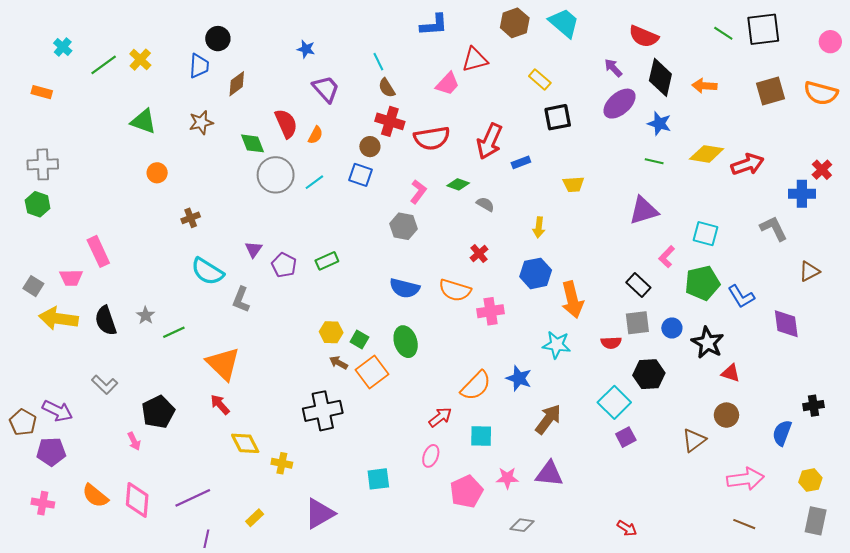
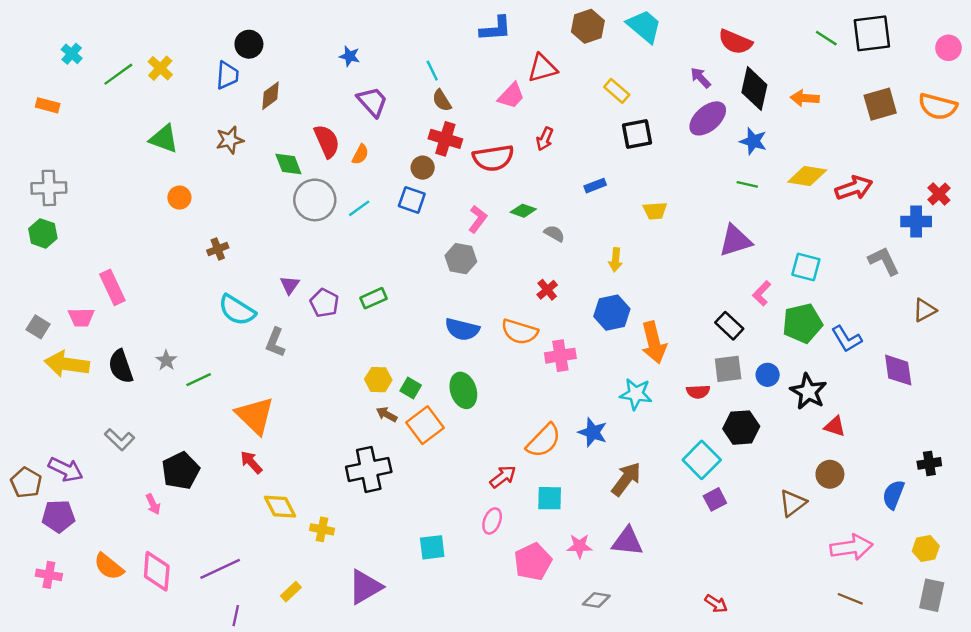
red arrow: (489, 141) -> (545, 139), moved, size x0.6

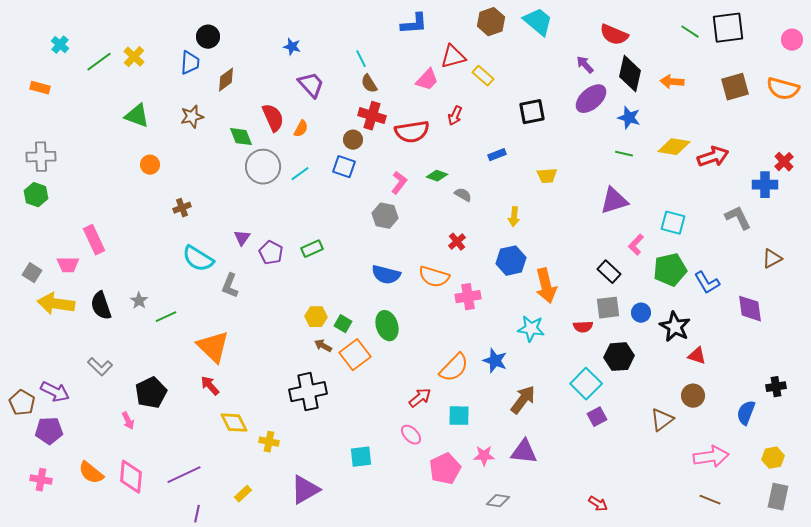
yellow rectangle: (617, 91) -> (483, 76), moved
pink ellipse: (492, 521) -> (411, 435), turned -65

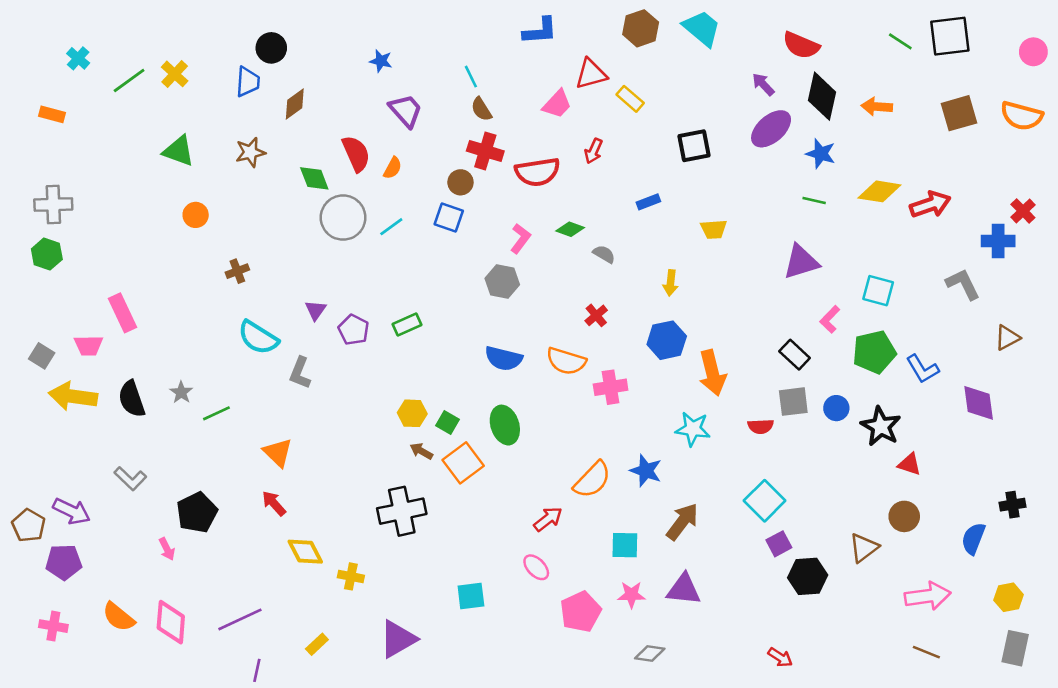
orange triangle: (213, 347) -> (278, 452), size x0.7
black hexagon: (619, 357) -> (808, 576), moved
cyan square: (459, 416) -> (625, 545), moved

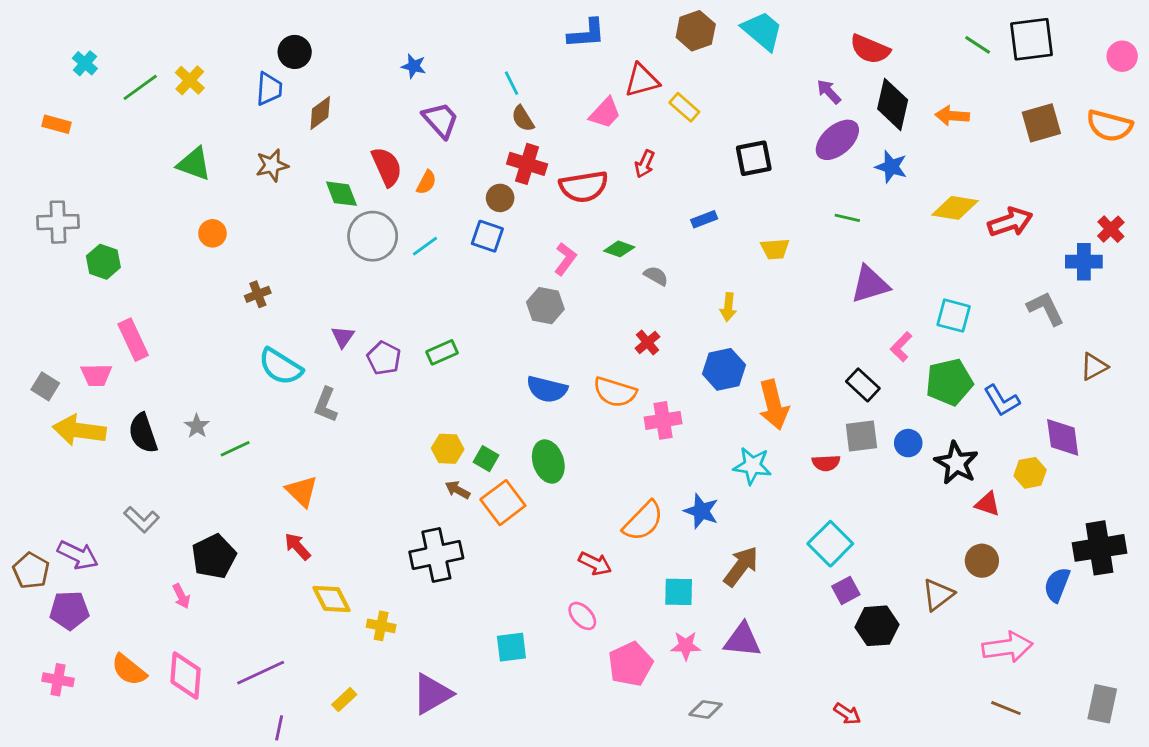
green line: (814, 201) -> (847, 218), moved
green hexagon: (47, 254) -> (103, 262), moved
black cross: (1013, 505) -> (1099, 548), size x1.8
red arrow: (548, 519) -> (595, 564), turned 64
yellow hexagon: (1009, 597) -> (1030, 473), moved

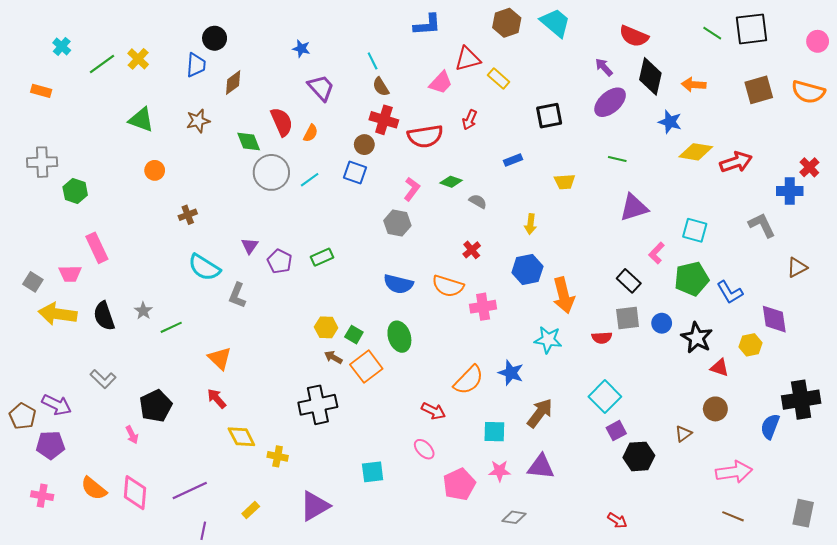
blue star: (891, 167) -> (670, 122), moved
brown triangle: (938, 595) -> (683, 434), size x0.7

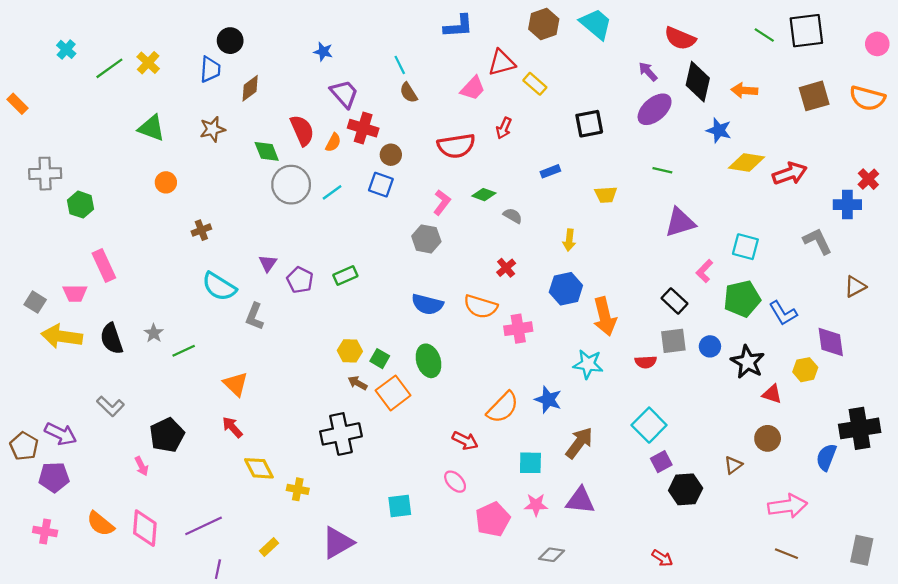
orange rectangle: (41, 91) -> (17, 104), moved, turned 30
red cross: (384, 120) -> (363, 128), moved

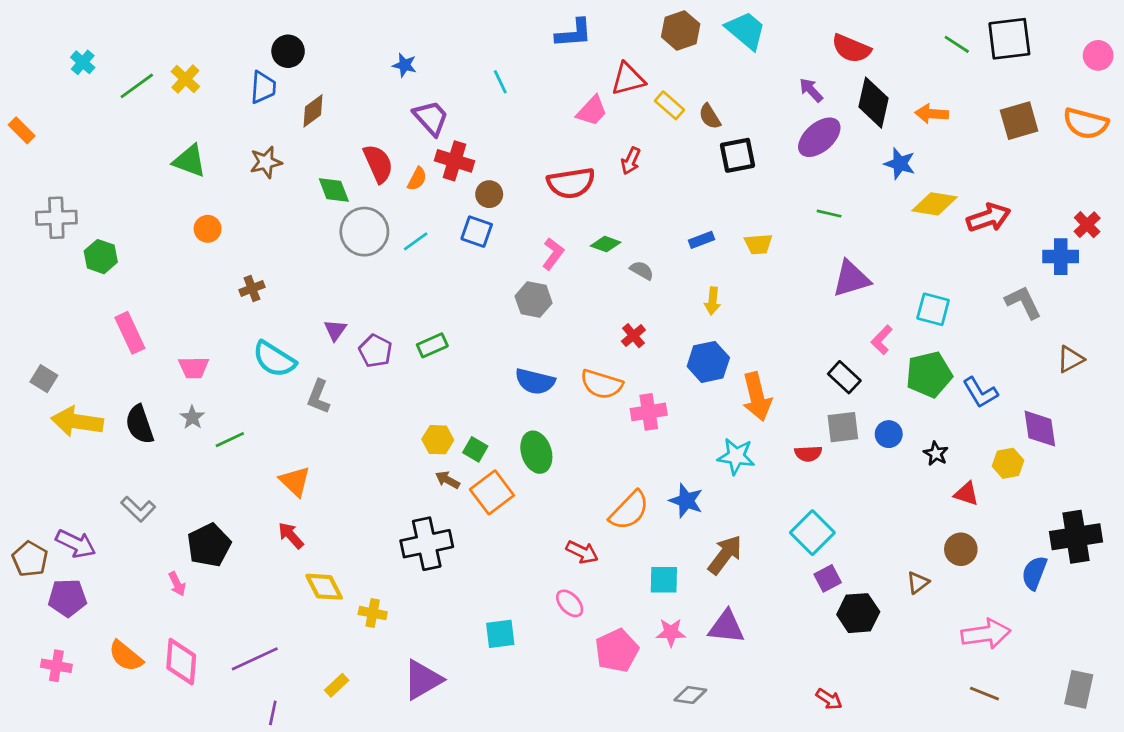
brown semicircle: (409, 93) -> (710, 116), moved
blue rectangle: (550, 171) -> (701, 240), moved
pink trapezoid: (75, 293) -> (194, 368), moved
black star: (748, 362) -> (936, 454), size x0.6

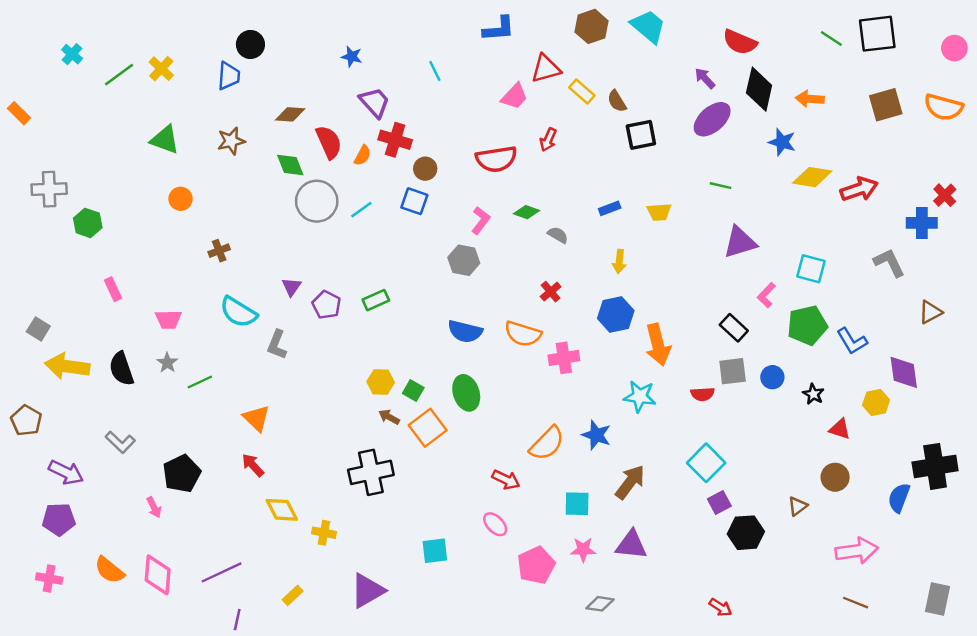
brown diamond: (313, 111) -> (290, 114), moved, turned 40
pink rectangle: (130, 333) -> (113, 289), size x0.7
brown pentagon: (30, 559) -> (26, 421), moved

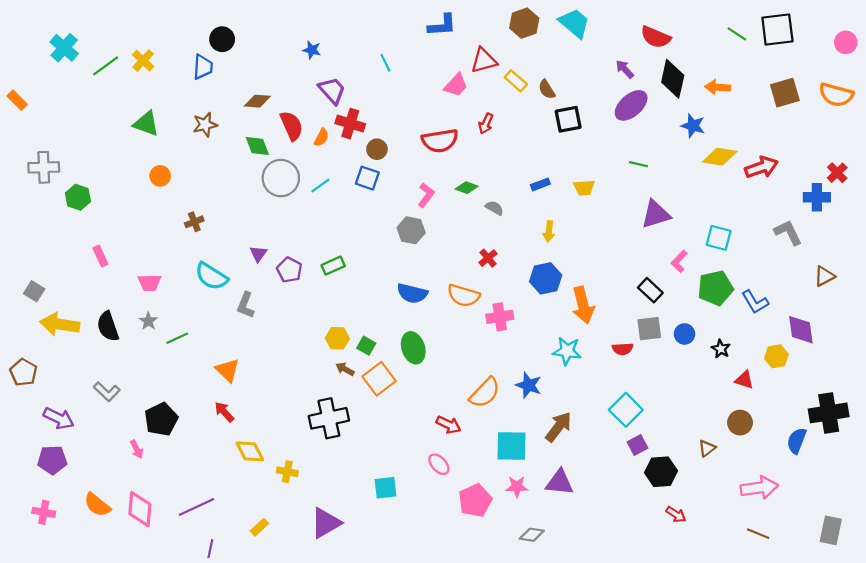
cyan cross: (72, 54) -> (64, 48), size x1.5
cyan square: (577, 504) -> (511, 446), size x1.4
red arrow: (721, 607) -> (676, 514), moved

